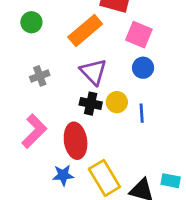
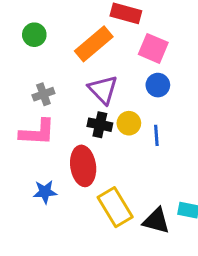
pink L-shape: (34, 131) -> (37, 132), moved, turned 48
blue star: (63, 175) -> (45, 192), moved

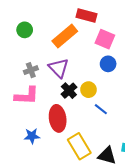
purple triangle: (103, 90) -> (59, 68), moved
black cross: (100, 125) -> (69, 91), turned 35
blue line: (156, 135) -> (101, 109), moved, turned -48

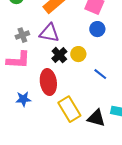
purple triangle: (59, 68) -> (49, 33), turned -35
blue line: (101, 109) -> (100, 74), moved

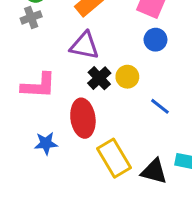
gray cross: (22, 35) -> (31, 17), moved

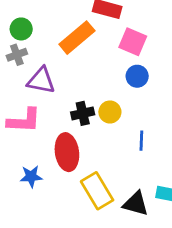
purple triangle: (84, 46) -> (41, 81), moved
black cross: (99, 78) -> (83, 113), turned 30
blue line: (160, 106) -> (141, 141), turned 54

